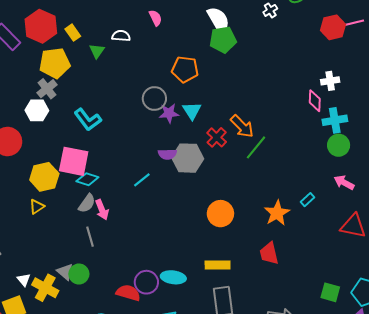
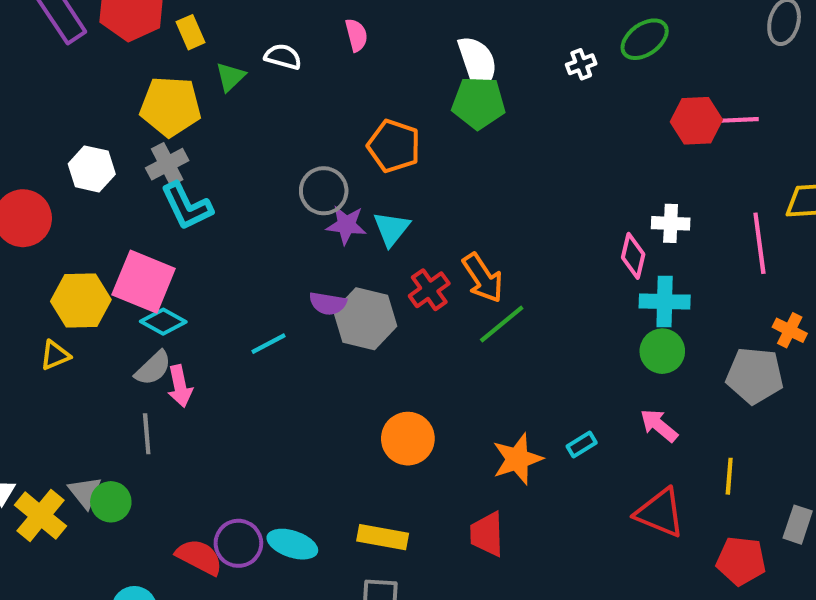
yellow pentagon: (55, 63) -> (170, 106), moved
gray cross: (47, 89) -> (167, 164), moved

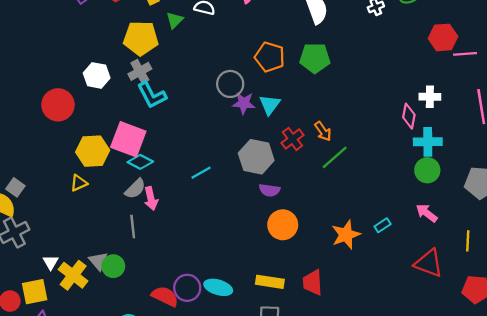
green pentagon: (478, 103) -> (315, 58), moved
pink line: (738, 120) -> (465, 54), moved
orange arrow: (483, 278) -> (323, 131), size x0.7
purple semicircle: (328, 303) -> (270, 190), moved
red trapezoid: (487, 534) -> (313, 282), moved

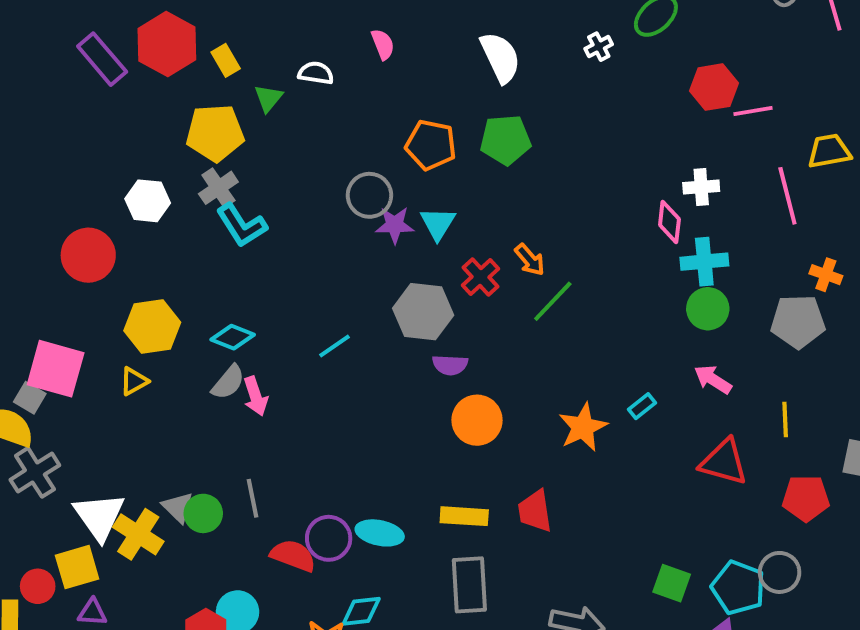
pink square: (128, 139) -> (56, 369), moved
gray line: (133, 226) -> (252, 498), moved
white triangle: (51, 262) -> (99, 516), size x2.0

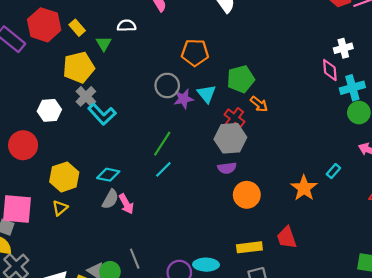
green pentagon: (505, 140) -> (241, 79), moved
green line: (553, 301) -> (162, 144), moved
gray hexagon: (423, 312) -> (230, 138), moved

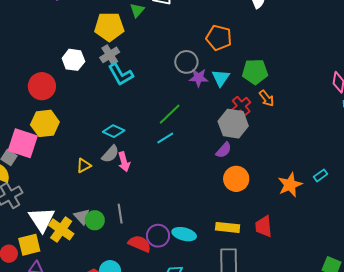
purple semicircle: (227, 168) -> (224, 150), turned -54
yellow hexagon: (64, 177) -> (45, 123), moved
yellow triangle: (60, 208) -> (84, 166), moved

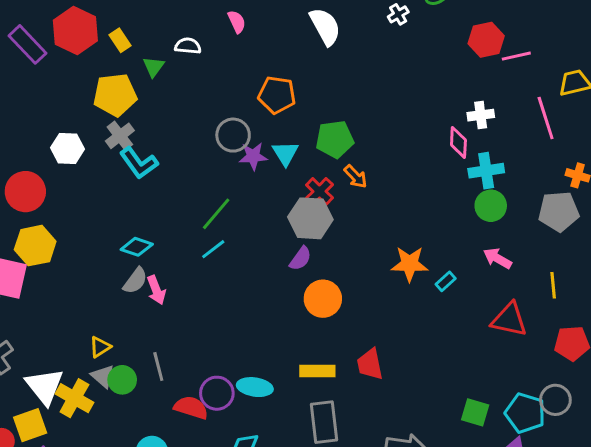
yellow triangle: (84, 166) -> (100, 347), moved
orange star: (290, 185) -> (410, 264), moved, turned 30

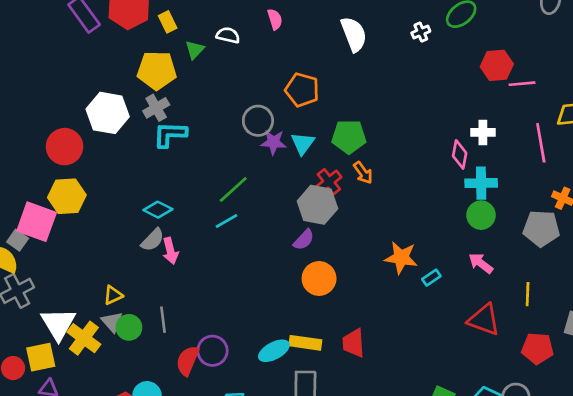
white hexagon: (68, 148) -> (108, 113), size x1.4
cyan L-shape: (139, 163) -> (170, 134), turned 120
cyan ellipse: (255, 387) -> (274, 351), moved, turned -44
red semicircle: (191, 408) -> (188, 361), turned -92

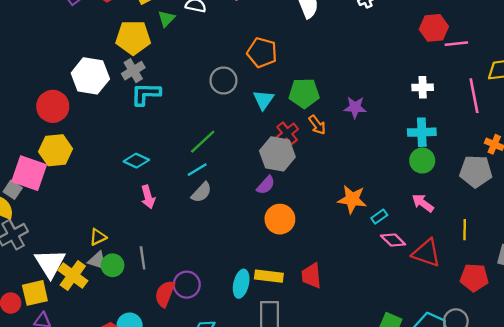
purple star: (273, 142) -> (355, 107), moved
pink diamond: (460, 154) -> (393, 240), moved, turned -55
gray semicircle: (153, 240) -> (201, 192), moved
gray triangle: (112, 322) -> (97, 261), turned -30
cyan ellipse: (274, 351) -> (241, 284), turned -48

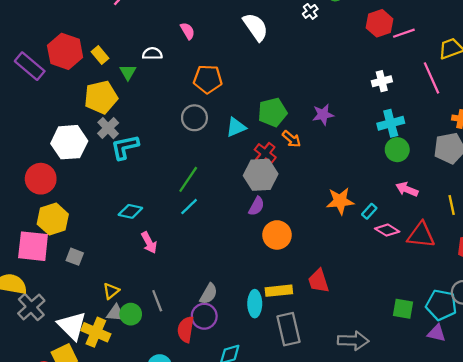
orange pentagon: (262, 52) -> (208, 79), moved
cyan triangle: (263, 100) -> (236, 127), turned 45
gray square: (13, 190) -> (75, 257), moved
gray semicircle: (201, 192) -> (209, 294), moved

